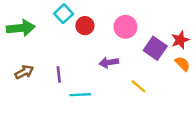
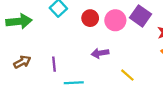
red circle: (85, 26) -> (90, 18), moved
purple square: (155, 48) -> (141, 16), moved

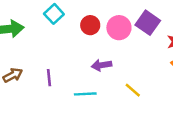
cyan line: (74, 83) -> (85, 94), moved

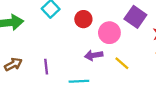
pink circle: (119, 28) -> (109, 33), moved
yellow line: (133, 90) -> (122, 63), moved

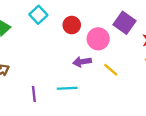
purple line: (46, 67) -> (34, 94), moved

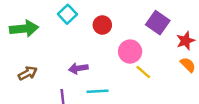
pink circle: (98, 39) -> (130, 52), moved
purple arrow: (82, 62) -> (78, 68), moved

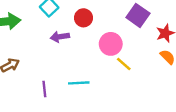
purple arrow: (78, 68) -> (60, 37), moved

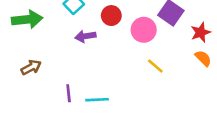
pink circle: (111, 44) -> (144, 30), moved
cyan line: (79, 83) -> (97, 100), moved

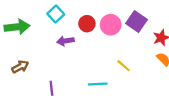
pink circle: (144, 30) -> (111, 25), moved
cyan line: (97, 100) -> (98, 84), moved

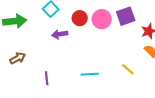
purple square: (136, 22) -> (126, 16), turned 36
yellow line: (124, 66) -> (128, 69), moved

